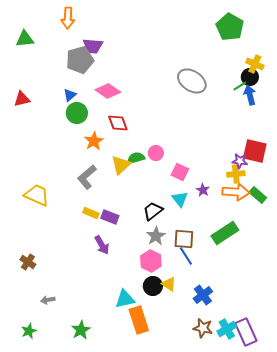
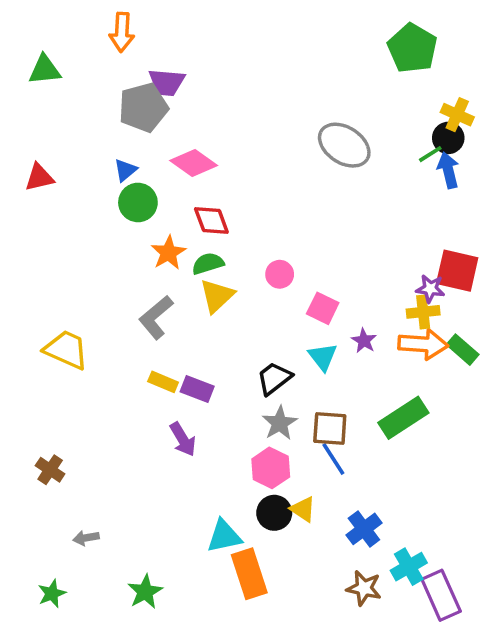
green semicircle: (136, 158) -> (208, 263), moved
cyan cross: (227, 329) -> (409, 567), moved

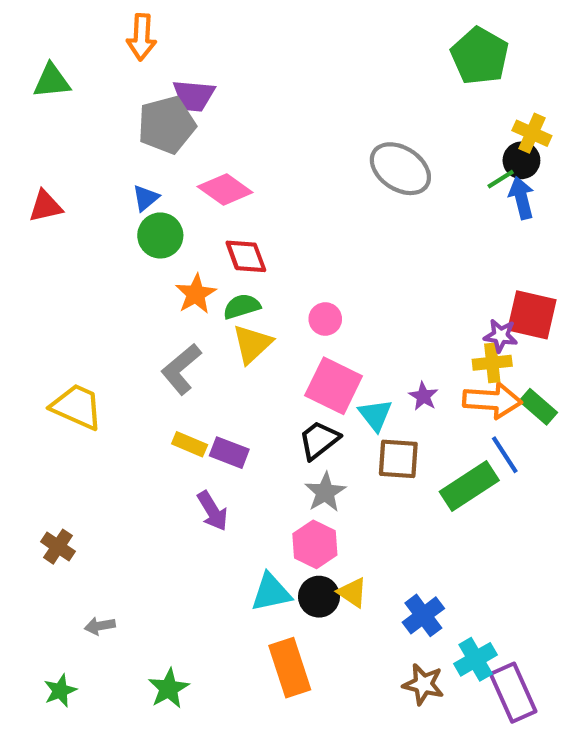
pink square: (323, 308) -> (334, 386), moved, size x1.5
brown square: (330, 428) -> (398, 459), moved
blue line: (333, 459) -> (505, 455), moved
cyan triangle: (224, 536) -> (271, 592), moved

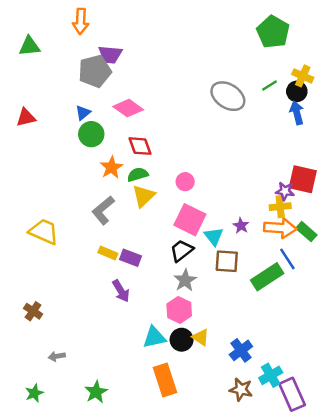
green line: (501, 179) -> (269, 85), moved

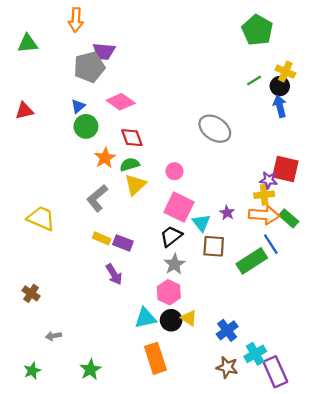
gray ellipse: (228, 96) -> (215, 129), moved

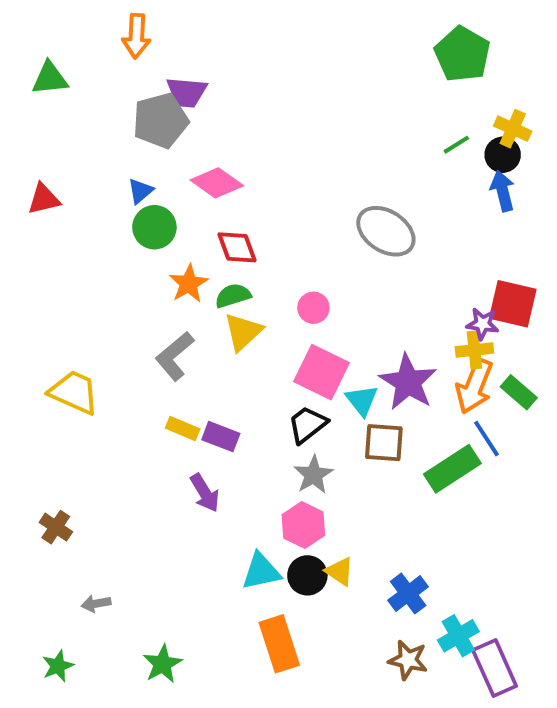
purple star: (227, 213) -> (408, 382), size x2.0
orange arrow: (264, 215) -> (474, 386), turned 108

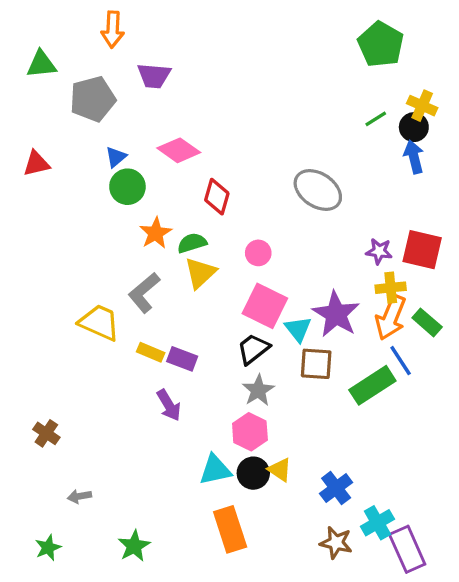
gray pentagon: (160, 121) -> (93, 99), moved
red diamond: (237, 247) -> (217, 197), moved, turned 36
purple star: (482, 324) -> (379, 251), moved
yellow trapezoid: (74, 392) -> (99, 322), moved

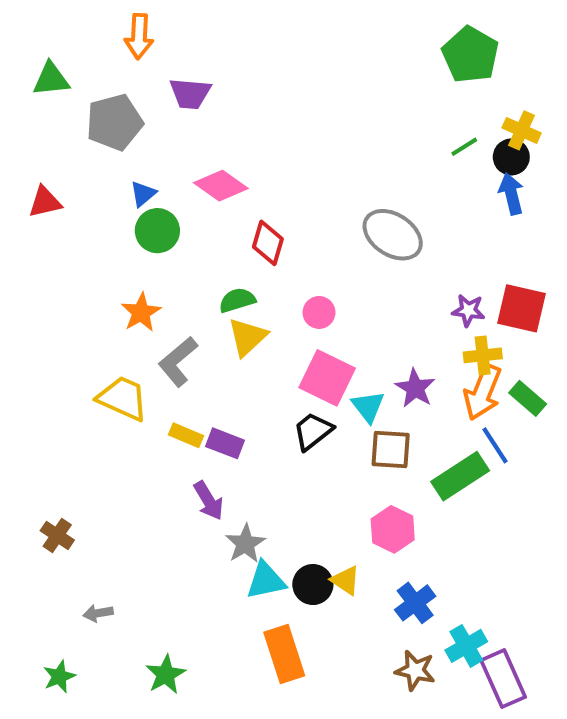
orange star: (156, 233) -> (141, 312), moved
purple star: (336, 314) -> (415, 388), size x0.7
gray star: (258, 390) -> (245, 544), moved
pink hexagon: (250, 432) -> (393, 529), moved

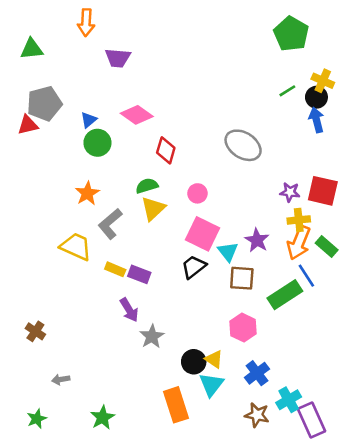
gray pentagon: (114, 122) -> (44, 103), moved
cyan triangle: (266, 580) -> (211, 385), moved, turned -40

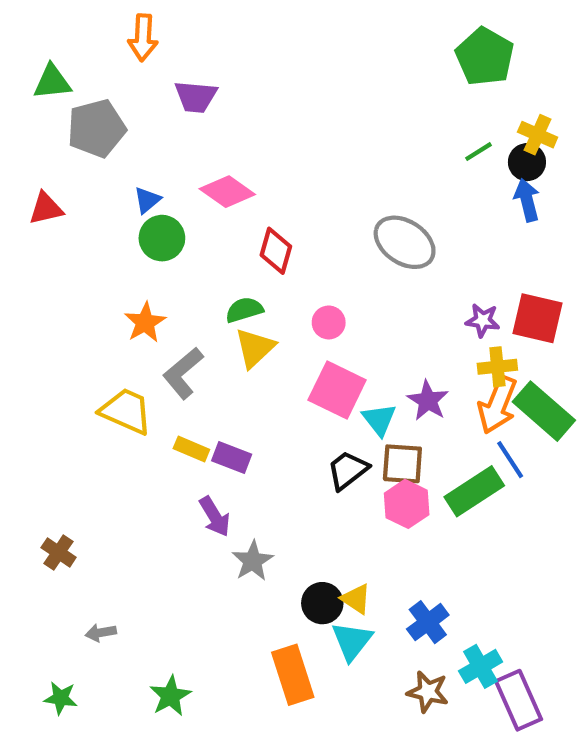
gray pentagon: (44, 103) -> (97, 128), moved
green rectangle: (327, 247) -> (544, 411), size x1.6
black trapezoid: (194, 267) -> (348, 470), moved
pink hexagon: (243, 328) -> (407, 504), moved
green star: (37, 419) -> (61, 698), turned 30

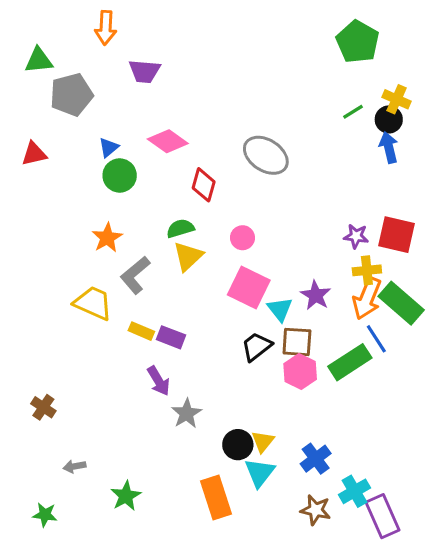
gray ellipse: (405, 242) -> (266, 155), moved
yellow triangle: (356, 599) -> (263, 442), turned 35
green star: (170, 696) -> (126, 496), moved

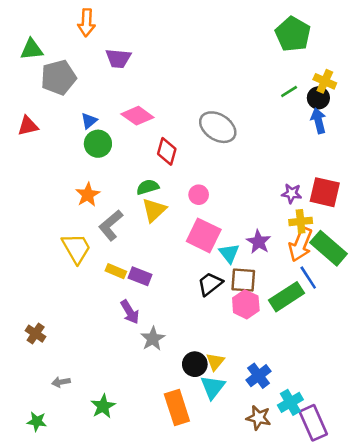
yellow trapezoid: (93, 303) -> (76, 248), turned 36

